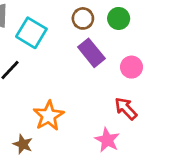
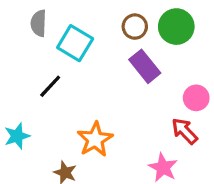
green circle: (119, 18) -> (176, 27), size x1.4
pink circle: (131, 67) -> (196, 98), moved

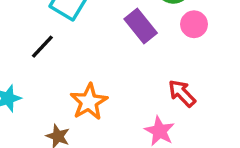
pink circle: (196, 98) -> (194, 24), moved

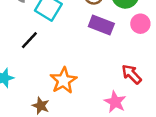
purple rectangle: (141, 26) -> (101, 25), turned -30

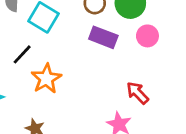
orange star: (63, 80) -> (46, 79), moved

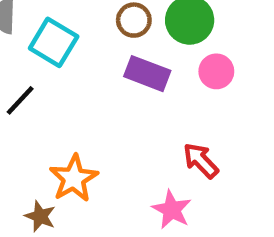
orange star: (46, 79) -> (74, 178), moved

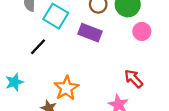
purple rectangle: (147, 74) -> (90, 33), moved

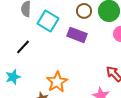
black line: (38, 47) -> (23, 47), moved

